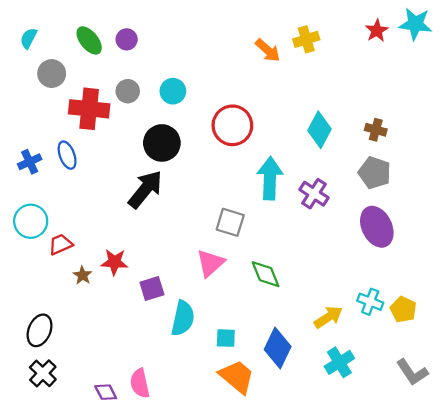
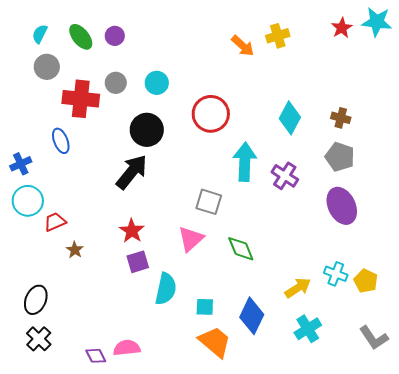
cyan semicircle: (28, 38) -> (40, 34), moved
blue cross: (30, 162) -> (21, 164), moved
red star: (114, 262) -> (132, 231), moved, turned 30
pink semicircle: (140, 383) -> (127, 348), turned 96

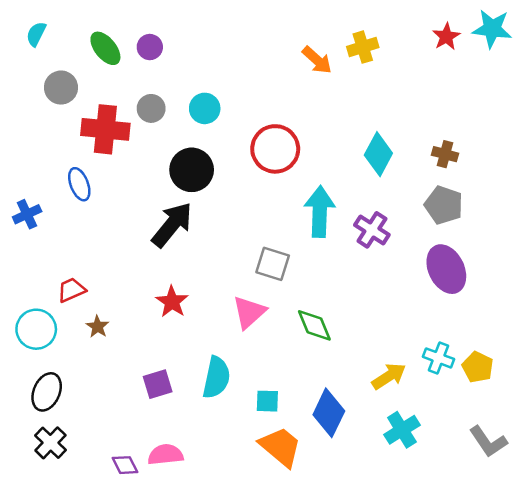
cyan semicircle: (40, 34) -> (36, 34), moved
cyan circle: (28, 201) -> (36, 329), moved
purple square: (138, 262) -> (158, 384), moved

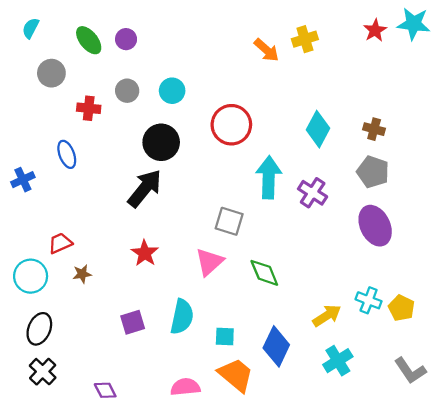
red cross: (105, 129) -> (89, 108), size x0.6
brown star: (98, 327) -> (82, 274), turned 30
pink semicircle: (165, 455) -> (185, 387), moved

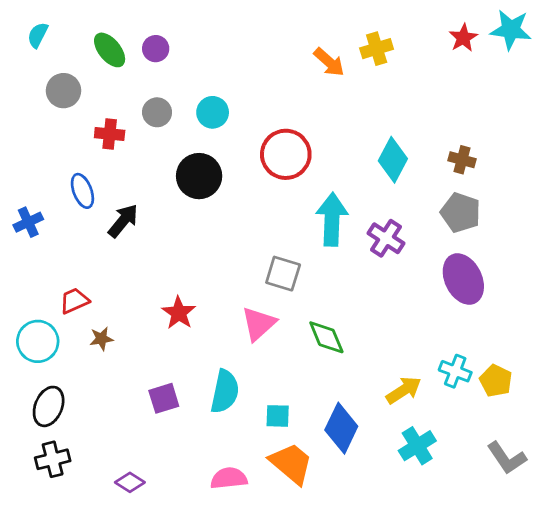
black arrow: (145, 188) -> (123, 221), moved, size x0.7
black cross: (43, 372) -> (53, 459), turned 32
purple diamond: (105, 390) -> (130, 482), turned -30

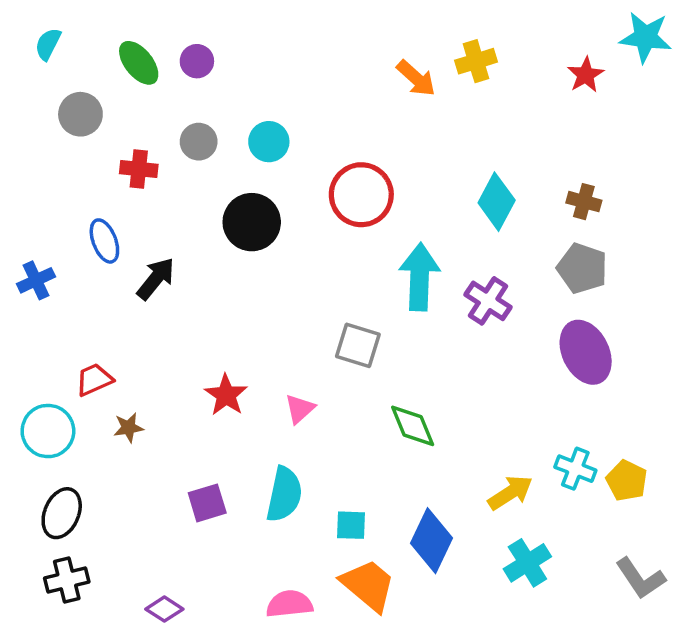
red star: (463, 38) -> (586, 75), moved
pink triangle: (259, 324) -> (300, 409), moved, size x0.7

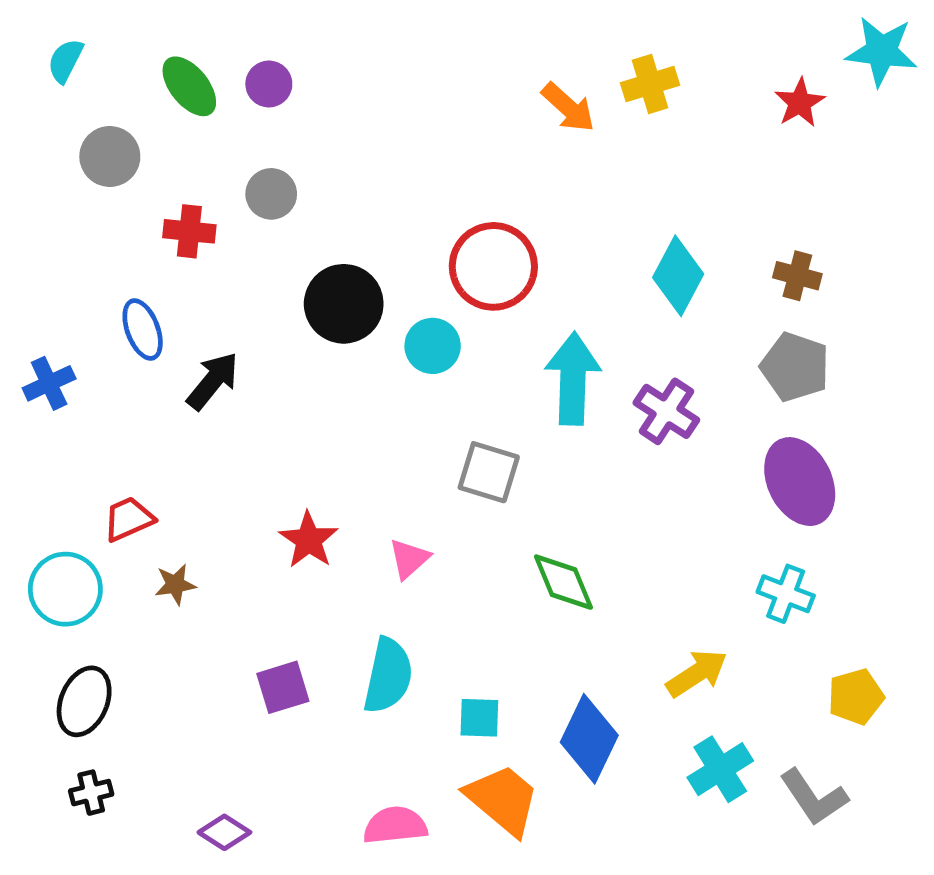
cyan circle: (269, 142) -> (433, 346), moved
cyan cross: (575, 469) -> (786, 594), moved
yellow pentagon: (627, 481) -> (856, 697), moved, turned 30
gray L-shape: (640, 578) -> (814, 797), moved
black cross: (67, 580) -> (91, 793), size x0.7

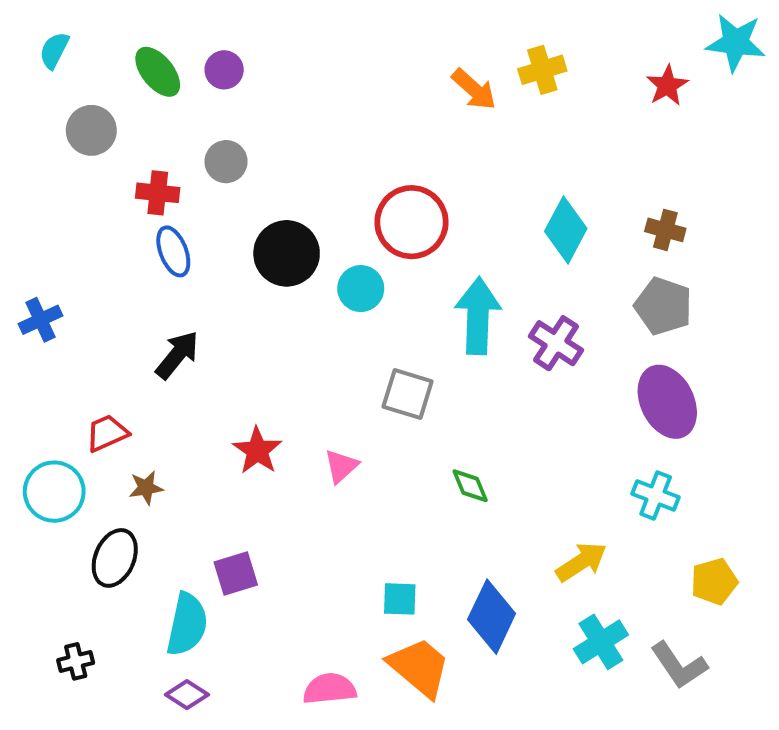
blue ellipse: (143, 330) -> (173, 251), moved
black arrow: (213, 381) -> (177, 355), moved
green diamond: (564, 582) -> (470, 486), size x0.7
cyan semicircle: (388, 676) -> (187, 624), moved
black ellipse: (84, 701) -> (115, 558), moved

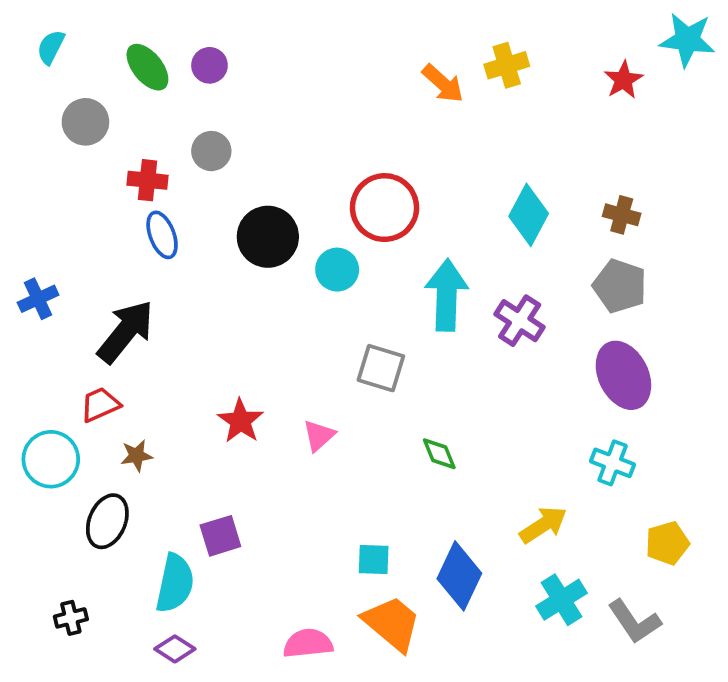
black arrow: (177, 355) -> (126, 332), moved, size x1.4

